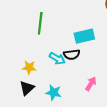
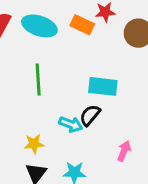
cyan rectangle: (84, 36) -> (103, 86), turned 30
black semicircle: (72, 55) -> (90, 115), turned 147

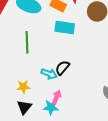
cyan rectangle: (103, 86) -> (65, 27), moved
pink arrow: (124, 151) -> (57, 97), moved

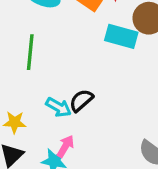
cyan rectangle: (65, 27) -> (121, 36), moved

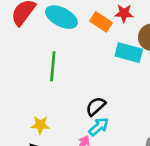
cyan arrow: (58, 107) -> (99, 127), moved, turned -70

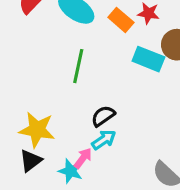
green line: (53, 66) -> (78, 66), moved
yellow star: (40, 125) -> (37, 130), size x1.6

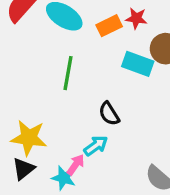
orange rectangle: (121, 20) -> (109, 26), turned -65
black semicircle: (103, 116) -> (109, 114), moved, turned -85

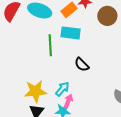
cyan rectangle: (138, 64) -> (71, 33), moved
cyan arrow: (96, 146) -> (62, 89), moved

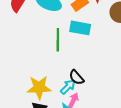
black semicircle: (82, 65) -> (77, 77), moved

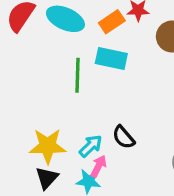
black semicircle: (77, 77) -> (123, 137), moved

